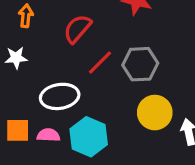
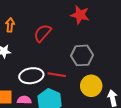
red line: (100, 63) -> (57, 75), moved, turned 54

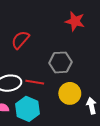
red star: (80, 15) -> (75, 21), moved

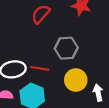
red semicircle: (20, 40) -> (41, 14), moved

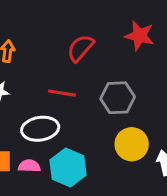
red line: (40, 68) -> (62, 93), moved

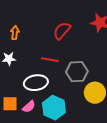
gray hexagon: (118, 98) -> (77, 72), moved
pink semicircle: (29, 166) -> (29, 107), turned 136

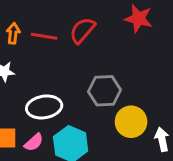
red line: (50, 60) -> (44, 36), moved

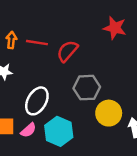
red semicircle: (82, 30) -> (67, 51), moved
white ellipse: (44, 107) -> (37, 101), turned -52

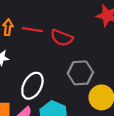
red semicircle: (67, 51) -> (62, 38), turned -110

